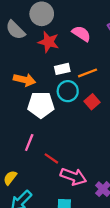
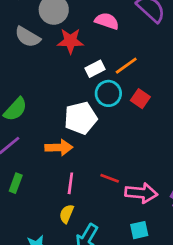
orange arrow: (24, 80) -> (59, 147), moved
pink line: (29, 142) -> (70, 183), moved

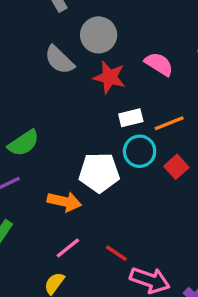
pink line: (70, 183) -> (68, 248), turned 30

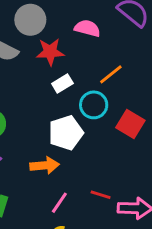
white rectangle: (131, 118) -> (62, 84), moved
red square: (176, 167) -> (130, 124), moved, size x1.4

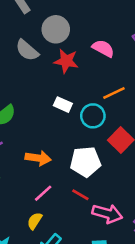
white rectangle: (62, 84) -> (63, 105), moved, turned 42
white pentagon: (66, 133) -> (85, 162), moved

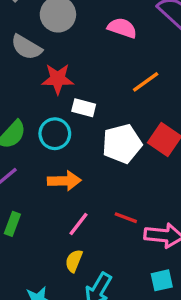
red star: (66, 61) -> (58, 79), moved
cyan circle: (93, 116) -> (55, 134), moved
white pentagon: (85, 162) -> (122, 144), moved

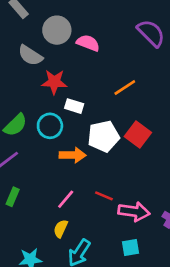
pink semicircle: (122, 28) -> (88, 43), moved
orange arrow: (64, 181) -> (73, 155), moved

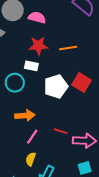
red star: (54, 82) -> (38, 46), moved
orange line: (125, 87) -> (68, 48), turned 30
orange arrow: (73, 155) -> (25, 115), moved

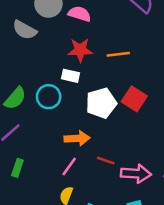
orange arrow: (25, 115) -> (77, 138), moved

